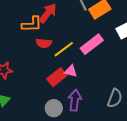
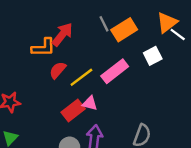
red semicircle: (44, 43) -> (58, 70), turned 126

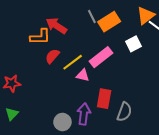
red arrow: (62, 34) -> (56, 26), turned -95
pink triangle: (90, 103) -> (83, 75), moved
red rectangle: (73, 110) -> (104, 99), moved, turned -42

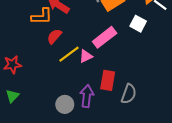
white square: (133, 44) -> (138, 24), turned -35
yellow line: (73, 62) -> (69, 54), moved
pink triangle: (83, 75) -> (86, 56), turned -40

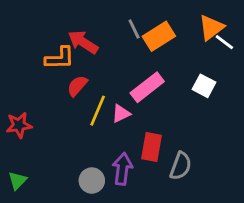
white square: (138, 24) -> (204, 86), moved
yellow line: (69, 54) -> (98, 111), turned -30
green triangle: (12, 96) -> (17, 181), moved

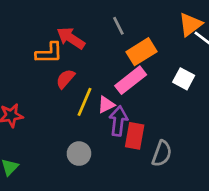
orange rectangle: (159, 36) -> (141, 52), moved
purple arrow: (122, 169) -> (118, 121), moved
gray circle: (92, 181) -> (79, 154), moved

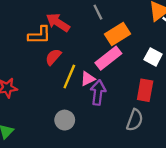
red rectangle: (135, 136) -> (145, 90), moved

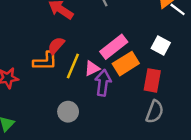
orange rectangle: (117, 34) -> (126, 64), moved
orange L-shape: (39, 35) -> (45, 61), moved
gray semicircle: (135, 120) -> (155, 112), moved

